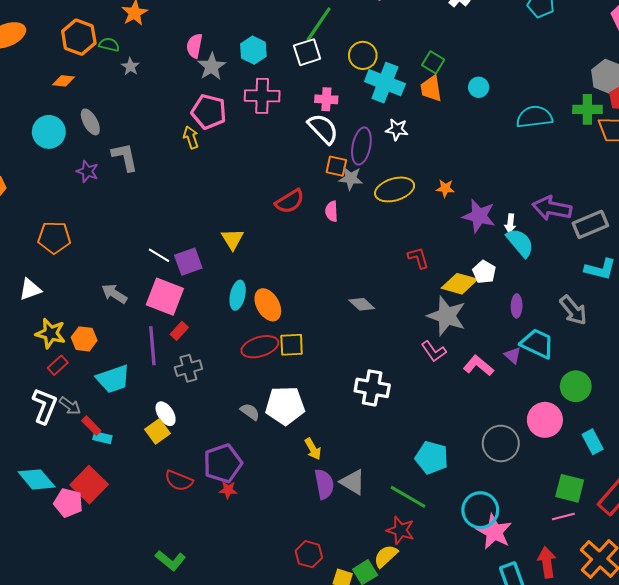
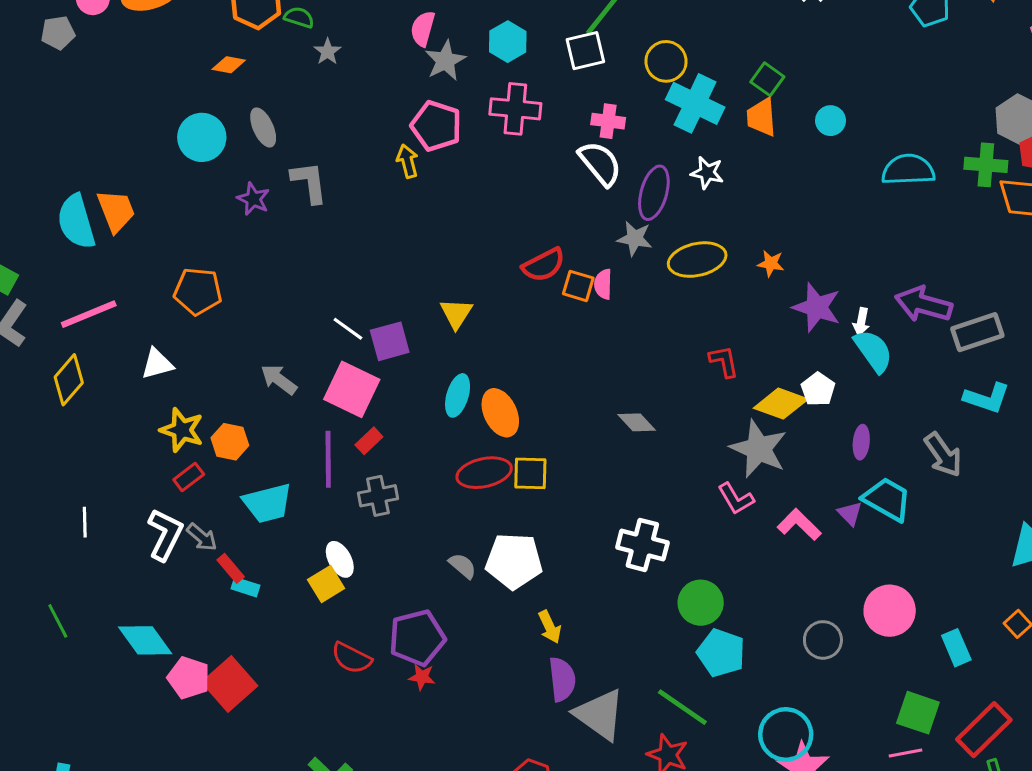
orange square: (336, 166) -> (578, 286), moved
green circle: (576, 386) -> (701, 603), moved
gray circle: (501, 443) -> (823, 640), size x0.7
gray triangle: (353, 482) -> (600, 714), moved, size x1.4
red square: (89, 485) -> (230, 684), moved

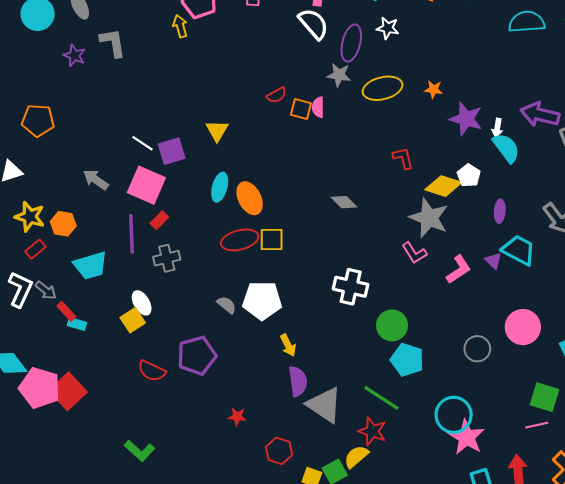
red semicircle: (544, 265) -> (277, 95), size x0.7
pink L-shape: (799, 525) -> (459, 269), turned 104
red star: (422, 677) -> (237, 417), moved
pink pentagon: (189, 678) -> (40, 388), size x1.4

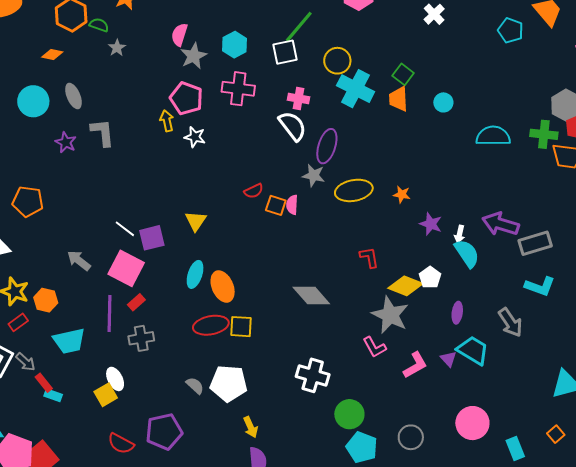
white star: (388, 28) -> (195, 137), moved
purple star: (466, 119) -> (431, 224), size x0.7
gray diamond: (344, 202) -> (311, 295), size x1.5
gray circle: (477, 349) -> (411, 437), moved

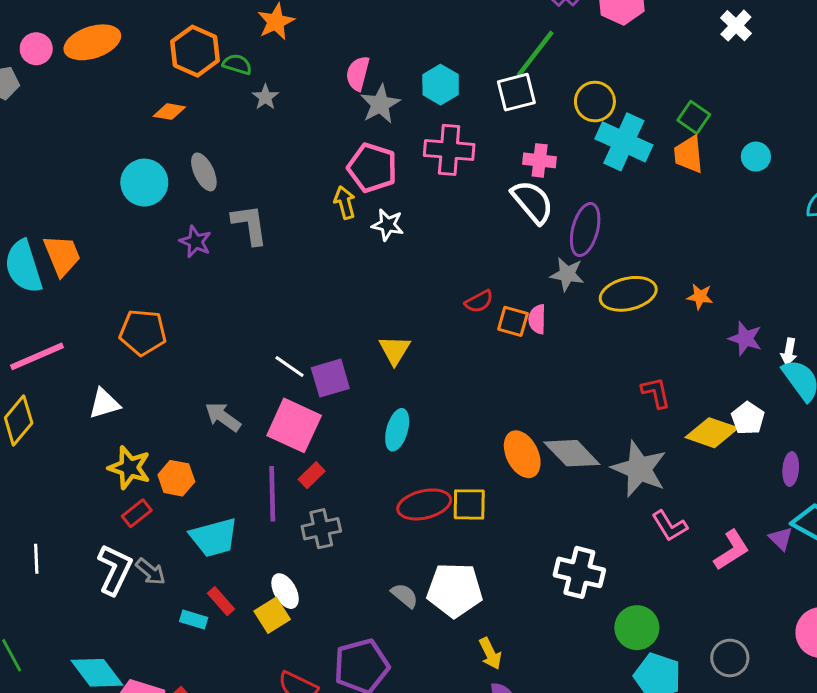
orange ellipse: (223, 287) -> (522, 454), moved
gray star: (390, 315) -> (639, 469), moved
red rectangle: (44, 383) -> (221, 601), moved

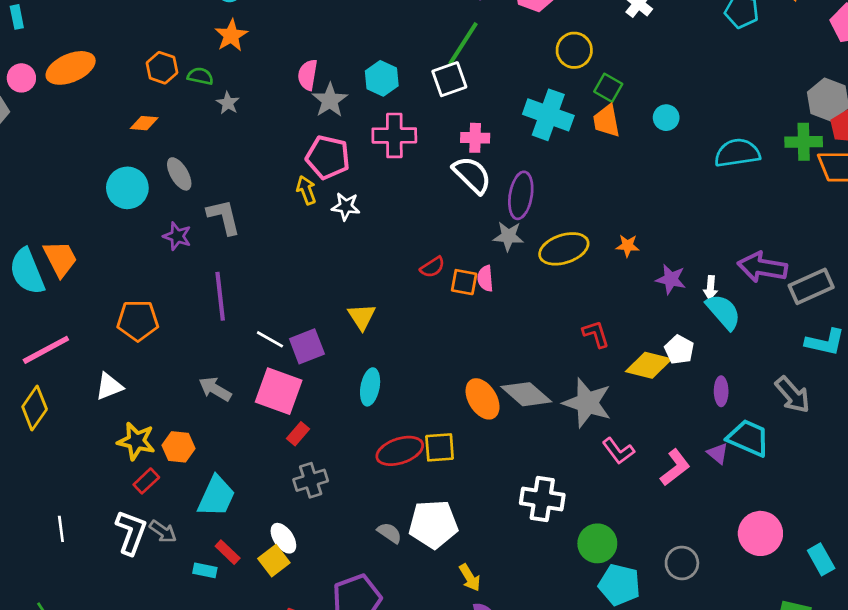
orange hexagon: (195, 51) -> (162, 68), size x0.7
yellow circle: (595, 102) -> (574, 50), moved
purple line: (272, 494) -> (220, 296), moved
cyan trapezoid: (214, 537) -> (216, 496), turned -45

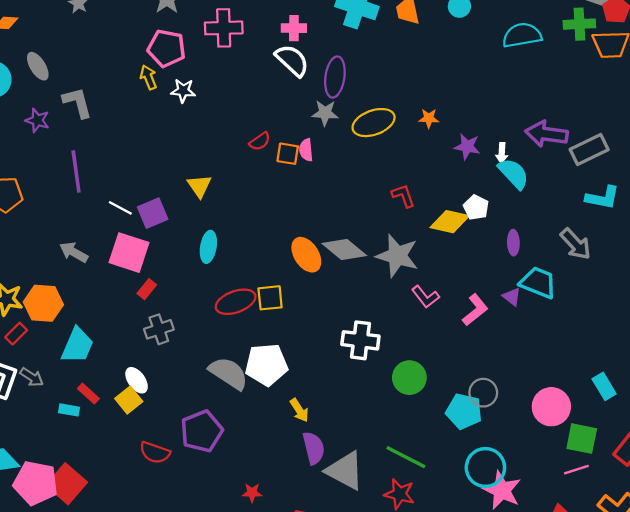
orange hexagon: (179, 447) -> (43, 303), size x1.4
gray semicircle: (389, 533) -> (229, 373), size x1.8
pink circle: (760, 533) -> (551, 407), moved
cyan pentagon: (619, 585) -> (464, 411), moved

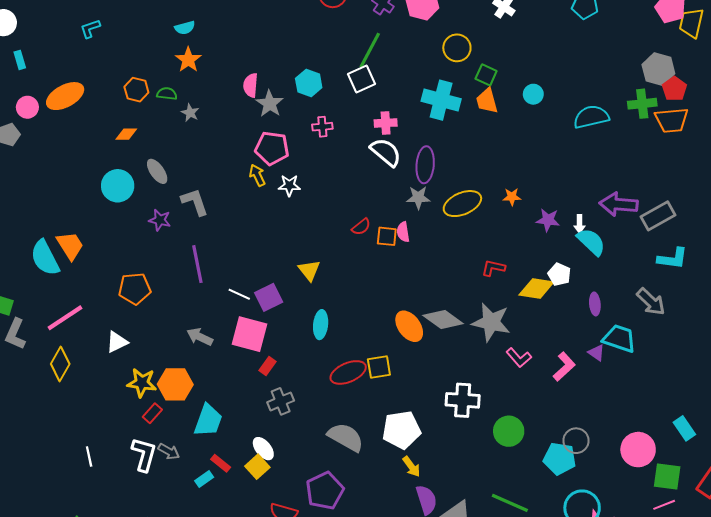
pink cross: (224, 28) -> (322, 127), size x0.6
red L-shape: (403, 196) -> (493, 268), turned -55
white pentagon: (266, 365) -> (401, 430), moved
cyan rectangle: (69, 410) -> (204, 479), turned -42

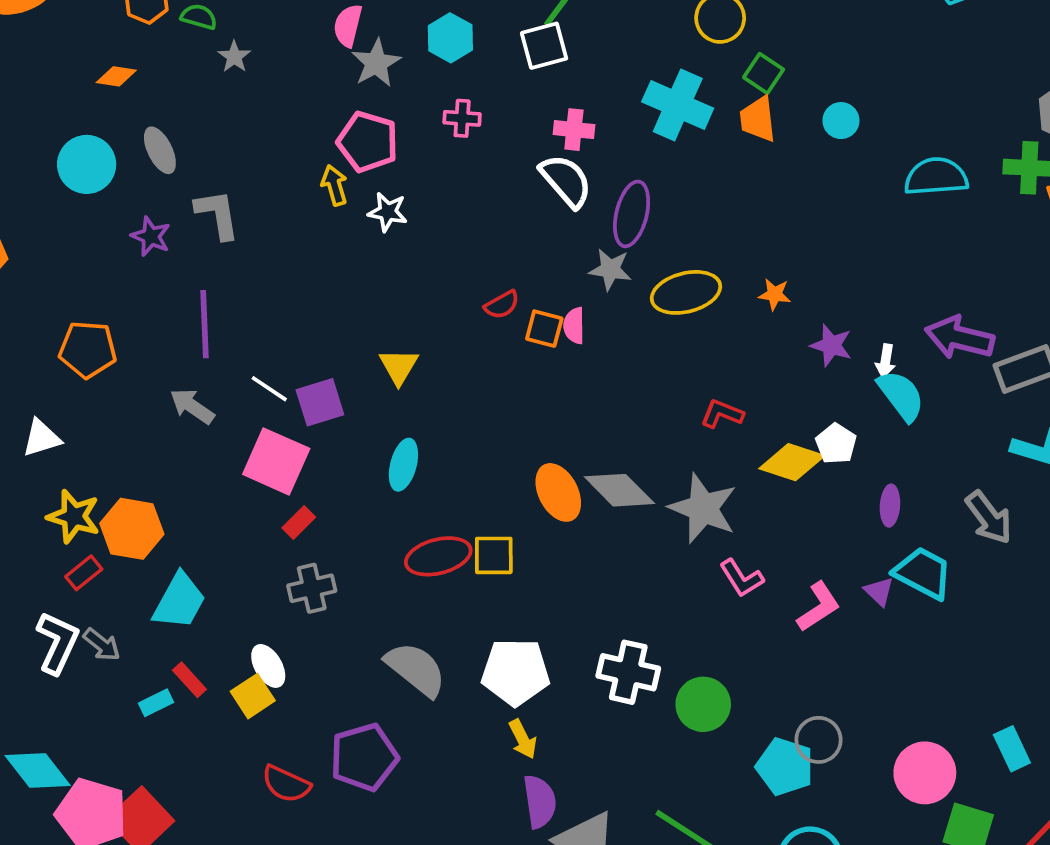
gray arrow: (200, 337) -> (192, 406), moved
white cross: (463, 400) -> (628, 672), moved

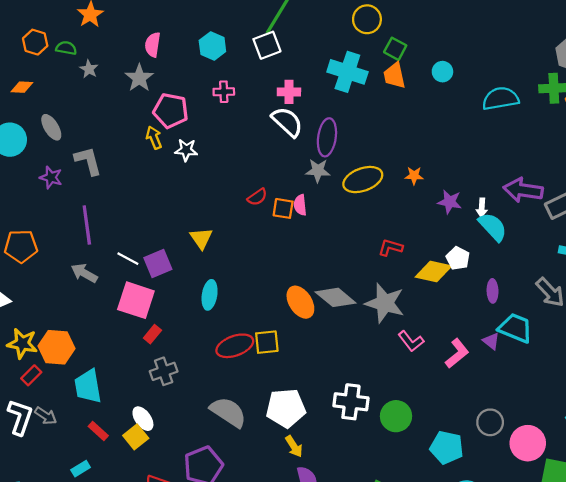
gray star: (376, 63) -> (139, 78), moved
cyan trapezoid: (179, 601) -> (88, 386), turned 147
cyan rectangle: (156, 703) -> (81, 469), moved
gray circle: (819, 740) -> (490, 422), moved

